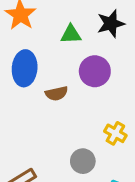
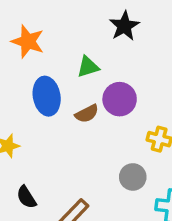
green triangle: (71, 34) -> (88, 67), moved
purple circle: (95, 71) -> (120, 99), moved

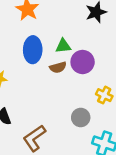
green triangle: (88, 67) -> (63, 46), moved

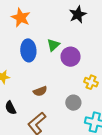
green triangle: (63, 46) -> (53, 45), turned -32
brown semicircle: (58, 67) -> (40, 91), moved

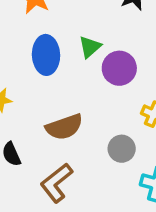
brown semicircle: (40, 91) -> (64, 127), size x1.5

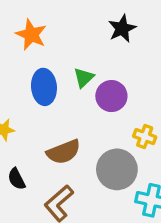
gray circle: (122, 149) -> (117, 169), size x1.6

